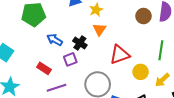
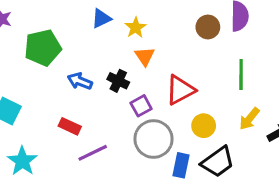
purple square: (70, 59) -> (141, 106), moved
yellow circle: (141, 72) -> (204, 126), moved

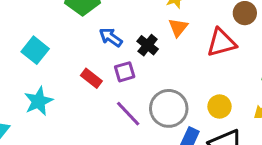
red triangle: (180, 90) -> (221, 43), moved
purple square: (141, 106) -> (125, 72), moved
purple line: (93, 153) -> (128, 114), moved, turned 60

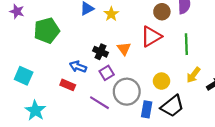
orange triangle: (178, 28) -> (124, 49), moved
blue arrow: (111, 37) -> (78, 67), moved
purple square: (125, 72) -> (107, 73), moved

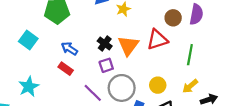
orange triangle: (124, 49) -> (128, 46), size x1.5
blue arrow: (78, 67) -> (69, 49), moved
cyan square: (24, 76) -> (28, 40), moved

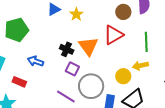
purple square: (106, 65) -> (72, 69), turned -32
red rectangle: (66, 69) -> (19, 82), moved
yellow arrow: (190, 86) -> (140, 66), moved, turned 42

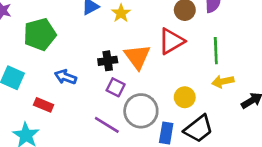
black cross: (67, 49) -> (108, 61), turned -32
yellow arrow: (140, 66) -> (223, 81), moved

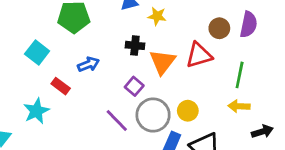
yellow star: (121, 13) -> (157, 16), turned 30
black cross: (108, 61) -> (135, 45), moved
blue arrow: (66, 77) -> (88, 64), turned 125
yellow circle: (185, 97) -> (188, 111), moved

